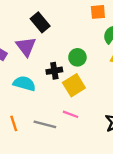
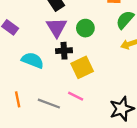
purple triangle: (26, 47) -> (56, 27), moved
green circle: (77, 57) -> (85, 28), moved

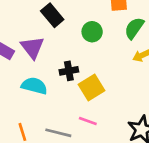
purple triangle: (56, 27) -> (32, 47), moved
green circle: (85, 28) -> (92, 32), moved

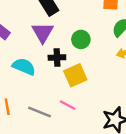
green circle: (92, 32) -> (81, 39), moved
purple triangle: (32, 47) -> (43, 33), moved

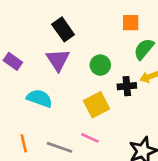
black cross: (57, 57) -> (127, 86), moved

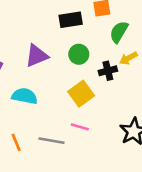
black rectangle: (63, 29) -> (71, 20), moved, turned -55
purple triangle: (58, 60) -> (37, 56), turned 50

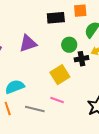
green circle: (79, 54) -> (69, 45), moved
cyan semicircle: (25, 96) -> (15, 87), moved, turned -36

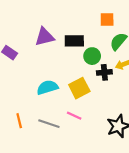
black rectangle: (56, 18) -> (74, 41), moved
purple triangle: (28, 43) -> (45, 37), moved
cyan semicircle: (15, 87) -> (47, 87), moved

